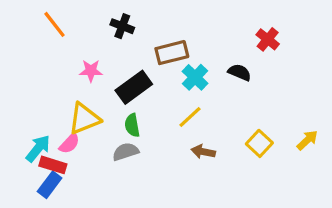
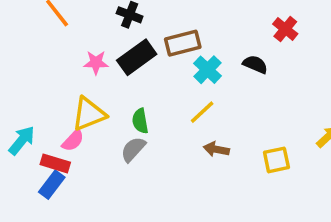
black rectangle: (134, 87) -> (137, 57), moved
yellow square: (259, 143) -> (276, 160), moved, turned 35
cyan arrow: (38, 148) -> (22, 140), moved
gray semicircle: (126, 152) -> (133, 149), turned -30

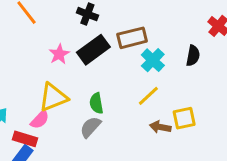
pink star: (96, 63) -> (59, 54), turned -30
black semicircle: (255, 64) -> (193, 56), turned 78
yellow square: (276, 160) -> (184, 118), moved

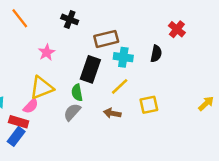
black rectangle: (93, 50) -> (90, 69), moved, turned -35
cyan cross: (153, 60) -> (123, 57), turned -36
brown arrow: (160, 127) -> (112, 113), moved

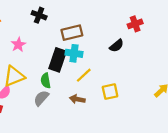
red cross: (177, 29) -> (135, 24), turned 32
black semicircle: (156, 54) -> (117, 46), turned 40
cyan cross: (123, 57) -> (74, 53), moved

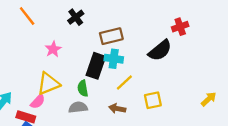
black cross: (39, 15) -> (76, 17), turned 32
black semicircle: (117, 46) -> (160, 50), size x1.5
gray semicircle: (41, 98) -> (78, 107), turned 42

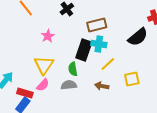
yellow triangle: (48, 84) -> (44, 65), turned -35
pink semicircle: (38, 101) -> (43, 85), moved

